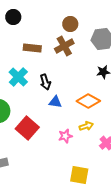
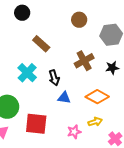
brown cross: (64, 46) -> (84, 61), moved
brown rectangle: (32, 48) -> (41, 44), turned 36
red square: (27, 128) -> (36, 124), turned -35

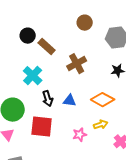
black circle: (22, 13) -> (28, 36), moved
brown cross: (84, 61) -> (77, 64), moved
black arrow: (54, 78) -> (48, 99), moved

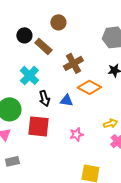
brown circle: (85, 23) -> (58, 22), moved
orange diamond: (103, 100) -> (89, 87), moved
yellow arrow: (101, 125) -> (110, 123), moved

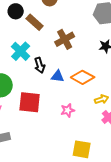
orange diamond: (89, 87) -> (83, 77), moved
black arrow: (44, 98) -> (40, 65), moved

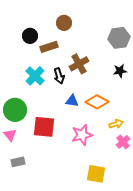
brown rectangle: (35, 22) -> (49, 47), turned -60
black arrow: (40, 65) -> (59, 76), moved
pink star: (68, 110) -> (82, 135), size x1.5

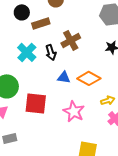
pink star: (82, 135) -> (74, 111), turned -30

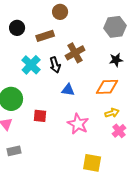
black circle: (22, 12) -> (17, 28), moved
orange diamond: (89, 78) -> (107, 87), moved, turned -30
red square: (36, 103) -> (40, 116), size x0.6

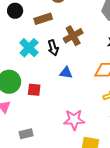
red square: (40, 116) -> (34, 90), moved
pink star: (78, 124) -> (74, 120), moved, turned -30
gray rectangle: (14, 151) -> (26, 134), moved

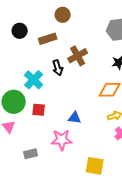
cyan cross: (29, 48) -> (34, 80), moved
blue triangle: (66, 73) -> (75, 118), moved
pink star: (74, 120) -> (62, 140), moved

